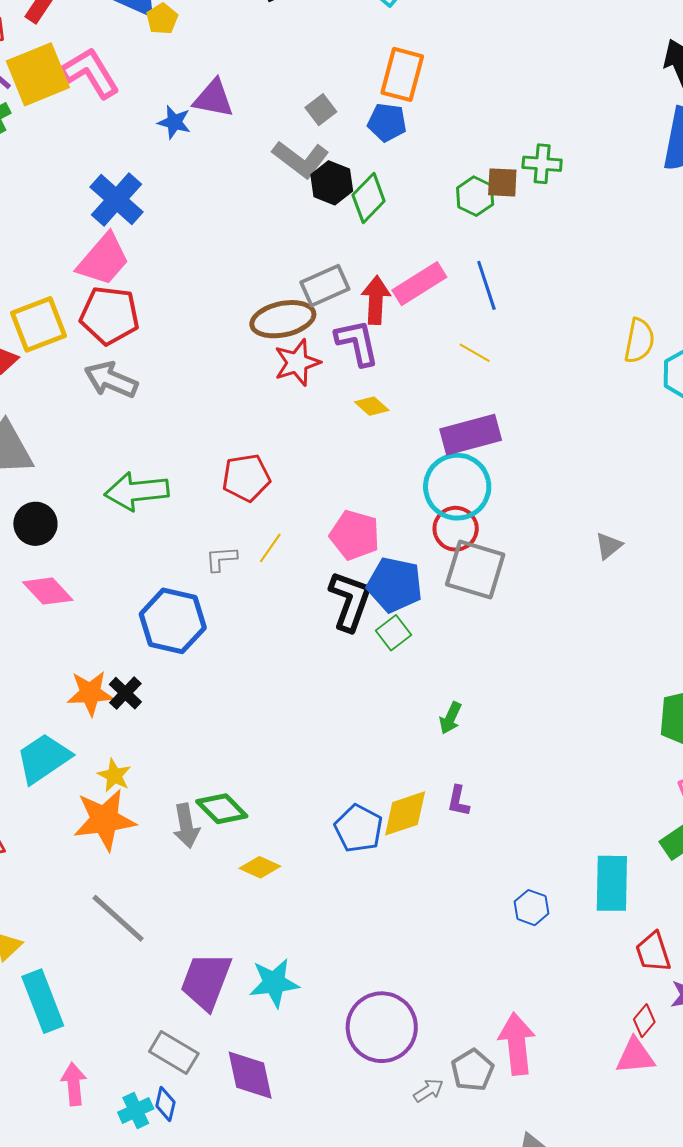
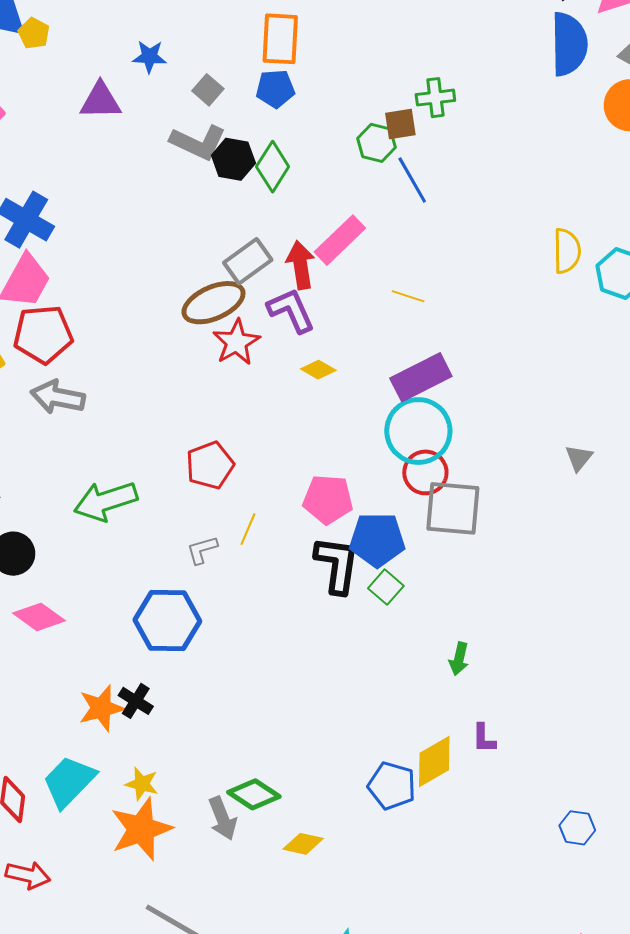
blue star: (174, 122) -> (149, 57), moved
blue line: (486, 285) -> (412, 180), moved

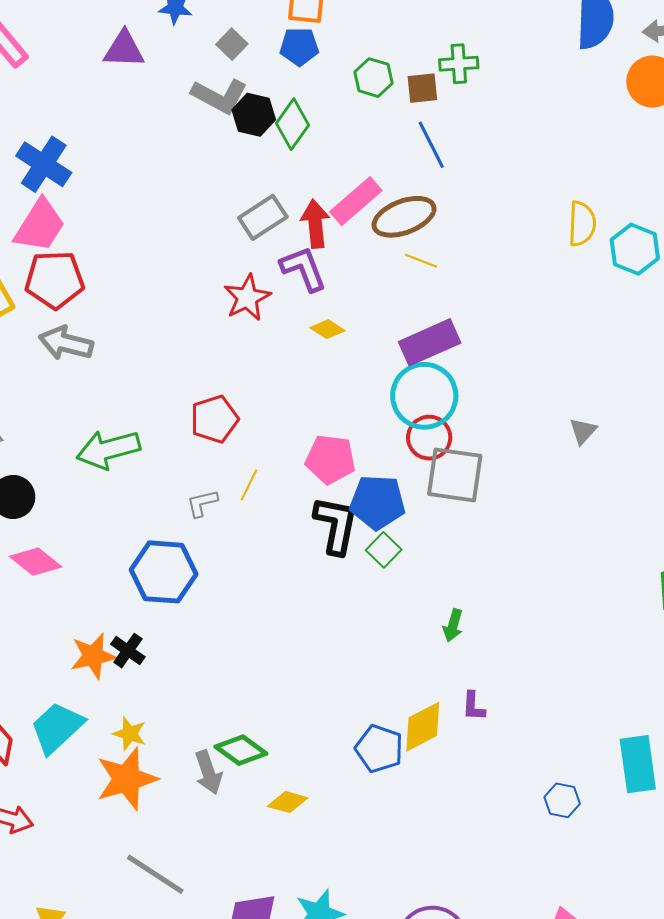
green hexagon: (376, 143) -> (374, 78), moved
brown ellipse: (213, 303) -> (404, 217), moved

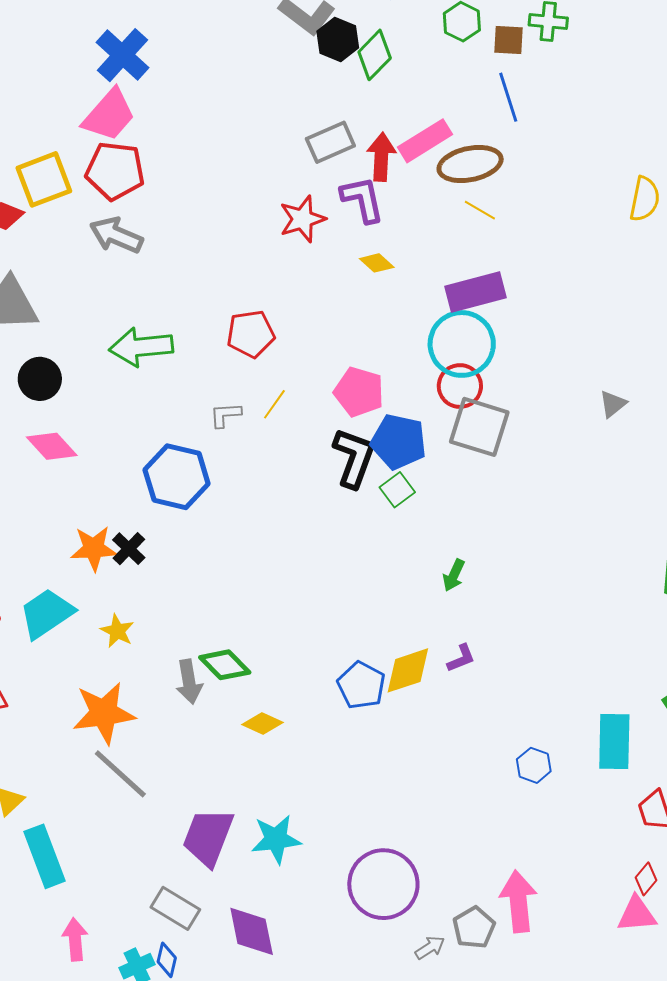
purple L-shape: (473, 706) -> (461, 658), turned -124
orange star: (127, 779) -> (104, 713), moved

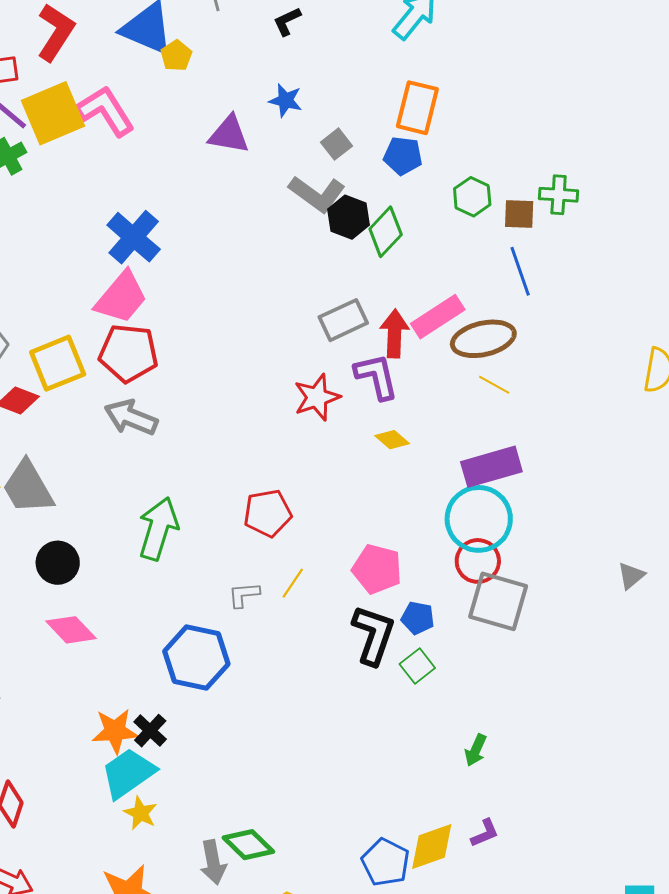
green arrow: (141, 347) -> (158, 529), turned 114
blue pentagon: (399, 442) -> (418, 618), size x0.6
cyan trapezoid: (47, 613) -> (128, 773), moved

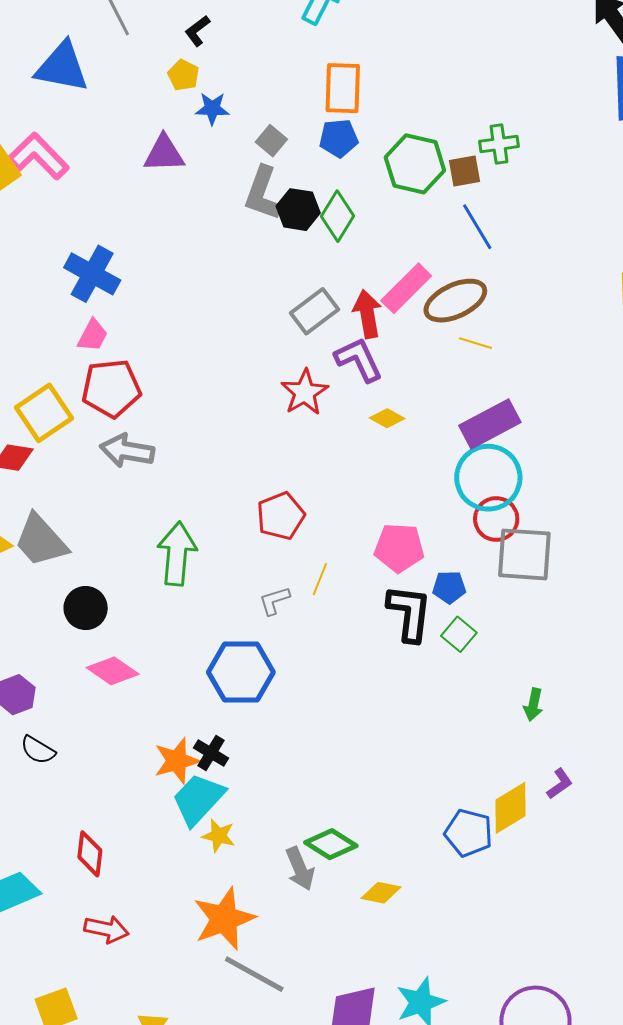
yellow pentagon: (176, 56) -> (183, 75), moved
gray L-shape: (317, 194) -> (263, 193), turned 86
green hexagon: (472, 197) -> (415, 164), size x1.5
pink trapezoid: (121, 297) -> (93, 335), size x0.6

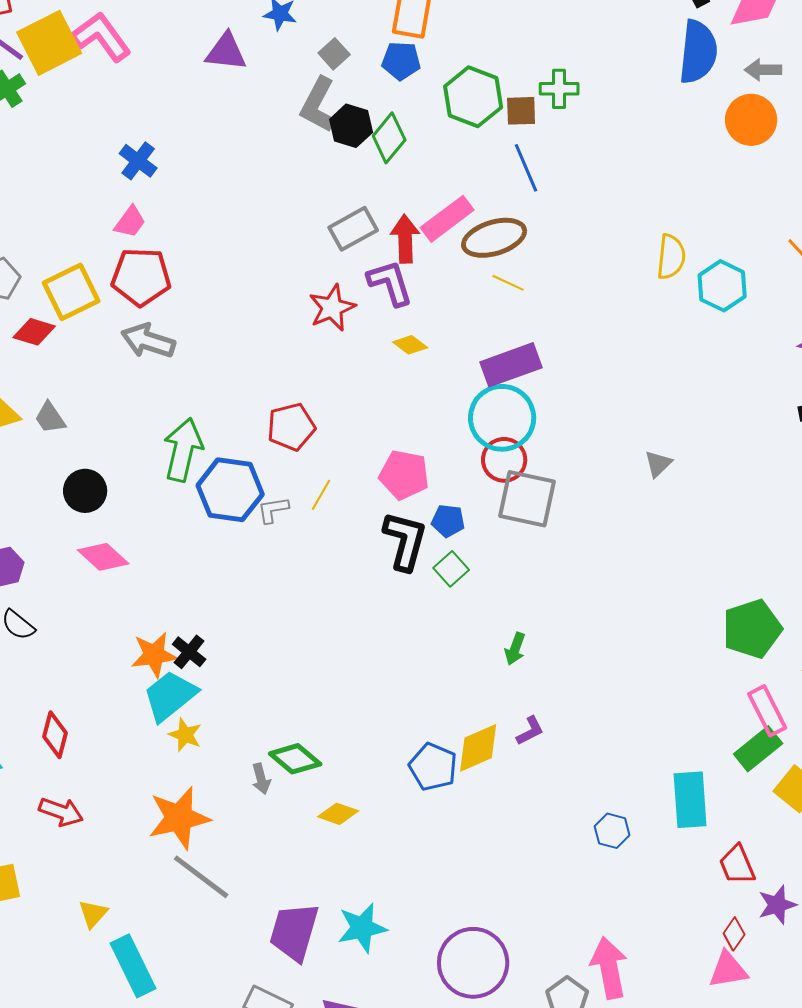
blue cross: (92, 274) -> (138, 161), size x0.7
gray trapezoid: (41, 541) -> (50, 418), size x0.6
blue hexagon: (241, 672) -> (230, 490), moved
gray arrow: (300, 869) -> (261, 779), size x0.7

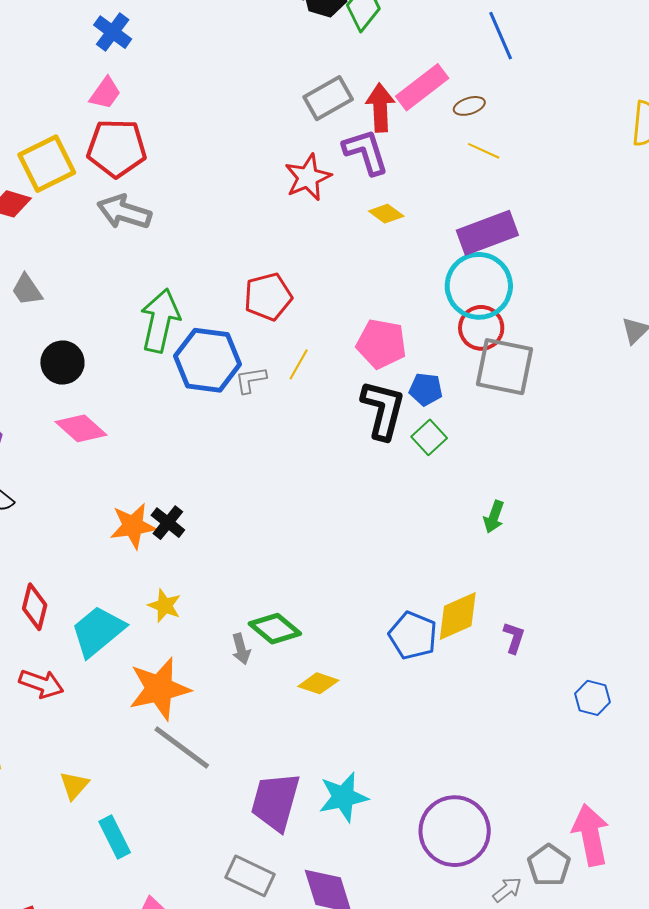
brown ellipse: (494, 238) -> (469, 106), size x0.5
cyan trapezoid: (170, 696) -> (98, 631), moved
purple L-shape: (530, 731) -> (514, 638), moved, turned -44
cyan rectangle: (133, 966) -> (115, 837), size x0.7

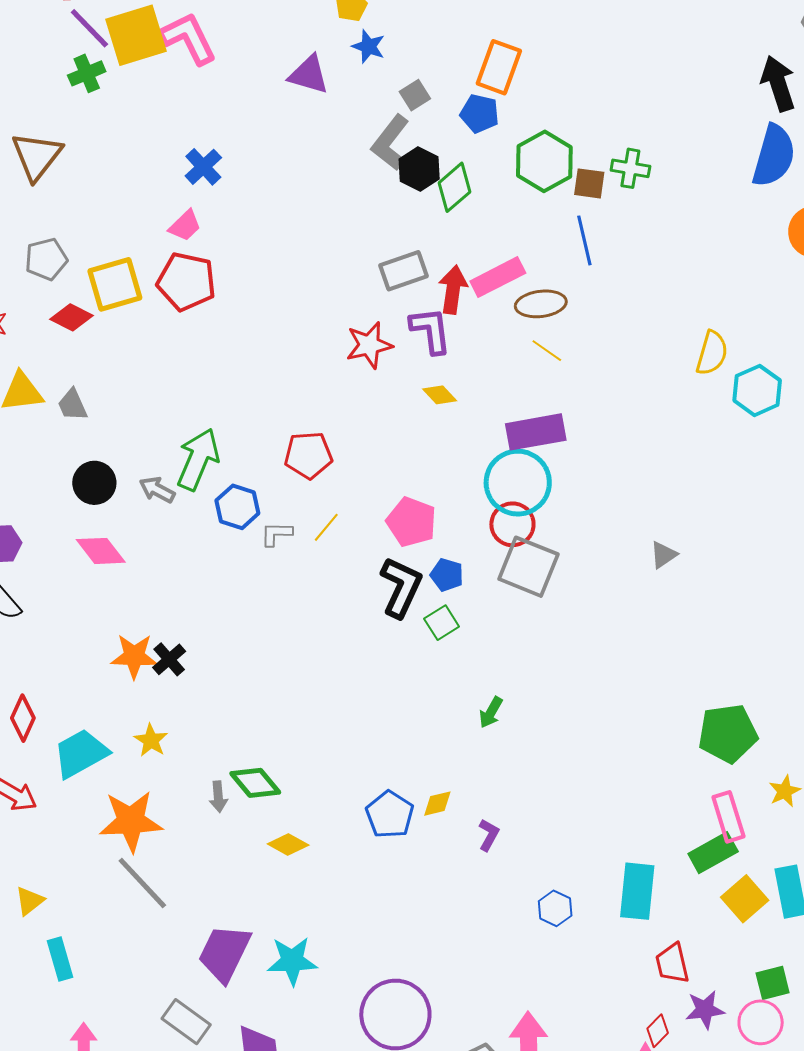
brown ellipse: (469, 106) -> (541, 304), size x1.6
gray arrow: (124, 212) -> (157, 490), moved, size x0.7
blue hexagon: (207, 360) -> (237, 507), size x0.7
yellow diamond: (458, 616) -> (437, 804), size x0.6

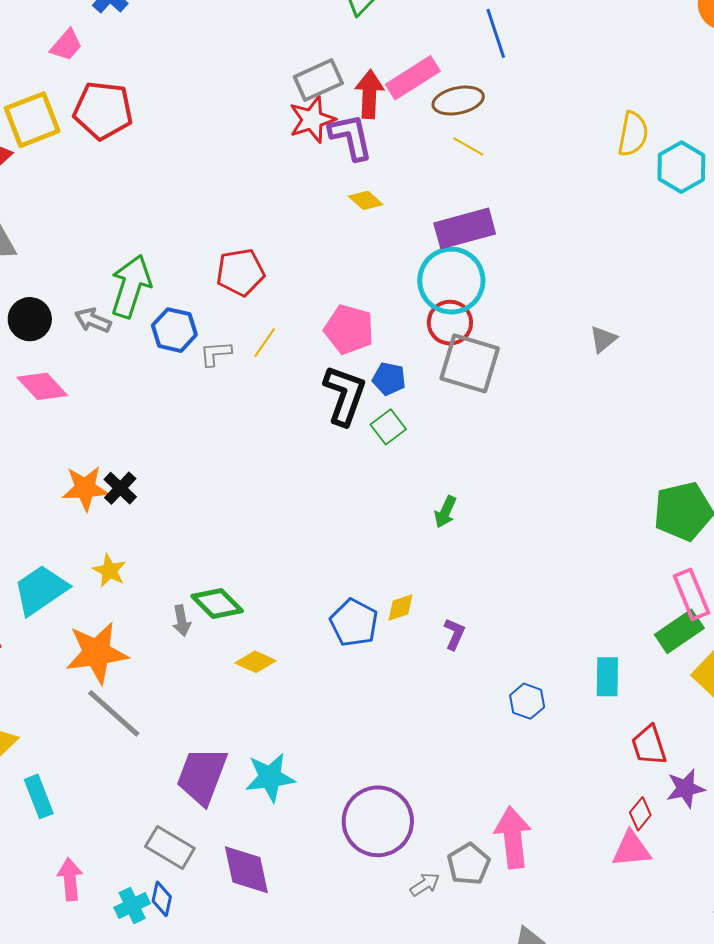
pink trapezoid: (185, 226) -> (66, 45), moved
red star: (369, 345) -> (312, 120), moved
cyan rectangle: (637, 891) -> (607, 677), size x0.7

